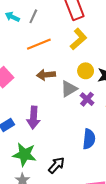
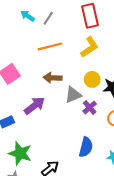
purple arrow: (33, 118) -> (34, 106), moved, turned -140

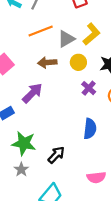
yellow L-shape: (90, 47) -> (91, 34), moved
yellow circle: (92, 79) -> (78, 62), moved
gray triangle: (73, 95) -> (66, 39), moved

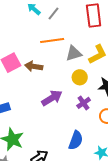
brown arrow: (47, 62) -> (34, 66), moved
purple arrow: (32, 93) -> (52, 98), moved

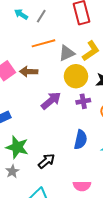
yellow circle: (80, 77) -> (76, 76), size x1.5
purple cross: (84, 103) -> (83, 101), turned 32

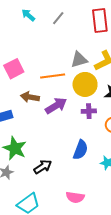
cyan arrow: (21, 14) -> (28, 15), moved
orange line: (43, 43) -> (53, 76), moved
brown arrow: (29, 72) -> (30, 97), moved

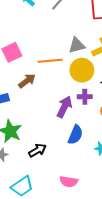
brown arrow: (30, 97) -> (27, 81), turned 132
purple arrow: (56, 106) -> (64, 107), moved, turned -35

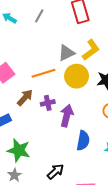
purple cross: (85, 97) -> (48, 103), moved
black arrow: (37, 150) -> (56, 172), moved

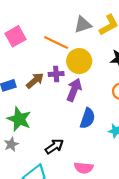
orange line: (44, 73) -> (56, 43), turned 35
yellow circle: (77, 76) -> (79, 61), moved
brown arrow: (25, 98) -> (35, 81), moved

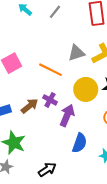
yellow circle: (79, 61) -> (86, 89), moved
purple cross: (56, 74) -> (50, 100), turned 32

